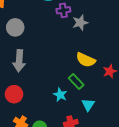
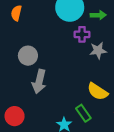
gray circle: (15, 27) -> (28, 56), moved
gray arrow: (19, 61) -> (39, 82), moved

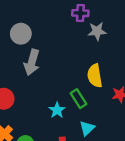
yellow semicircle: (98, 92) -> (95, 76), turned 45

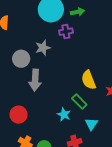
gray star: (97, 31) -> (43, 48), moved

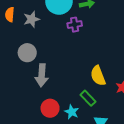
gray star: (43, 48) -> (32, 19), moved
red circle: (19, 115) -> (50, 108), moved

